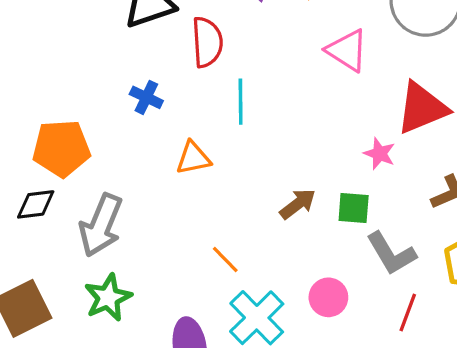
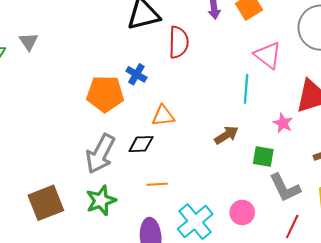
cyan line: (241, 102) -> (246, 89), moved
orange pentagon: (61, 148) -> (105, 94), moved
black diamond: (36, 204) -> (141, 144), moved
brown arrow: (298, 204) -> (226, 135), moved
orange line: (225, 260) -> (157, 184), moved, turned -54

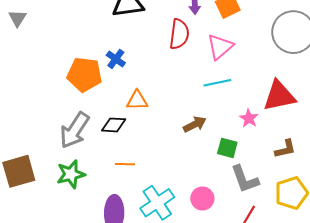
red semicircle: (179, 42) -> (179, 34), moved
pink triangle: (268, 55) -> (220, 47), moved, turned 36
cyan line: (246, 89) -> (217, 83), turned 68

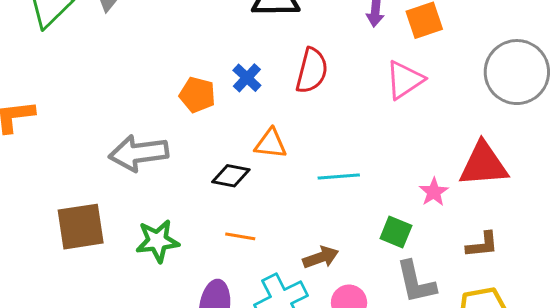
red semicircle: (179, 34) -> (312, 71), moved
orange pentagon: (85, 74) -> (197, 95), size x0.7
cyan line: (217, 83) -> (339, 176), moved
brown arrow: (195, 124) -> (321, 257), moved
gray arrow: (75, 130) -> (139, 153), moved, turned 42

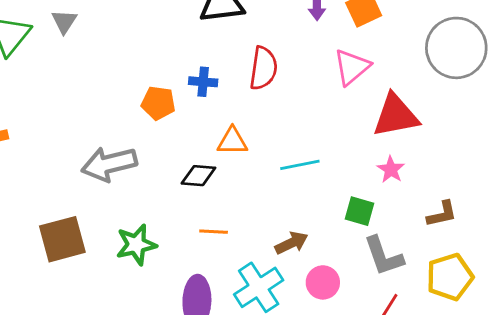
blue cross: (247, 78) -> (203, 82), turned -32
red triangle: (483, 164) -> (396, 116), moved

